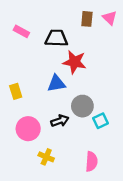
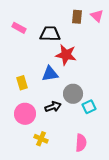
yellow rectangle: (16, 91) -> (22, 83), moved

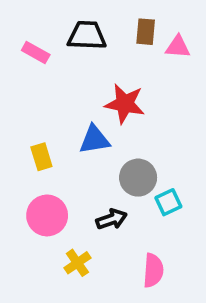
pink triangle: (97, 16) -> (178, 47), moved, turned -40
black trapezoid: (50, 34) -> (87, 35), moved
black arrow: (53, 107) -> (112, 219), moved
yellow cross: (41, 139) -> (77, 263), turned 32

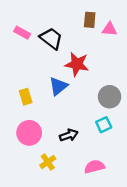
black trapezoid: (87, 35) -> (51, 38), moved, turned 35
blue triangle: (94, 140) -> (58, 86), turned -30
gray circle: (138, 178) -> (110, 97), moved
pink semicircle: (153, 270) -> (94, 167), turned -108

